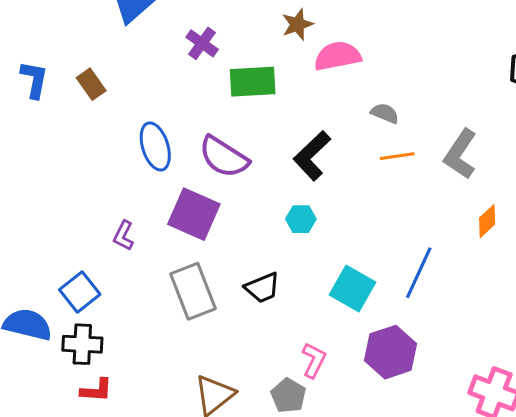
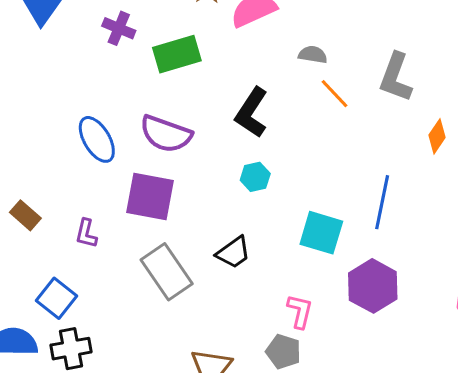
brown rectangle: (91, 84) -> (25, 215), moved
orange line: (397, 156) -> (335, 94), turned 68

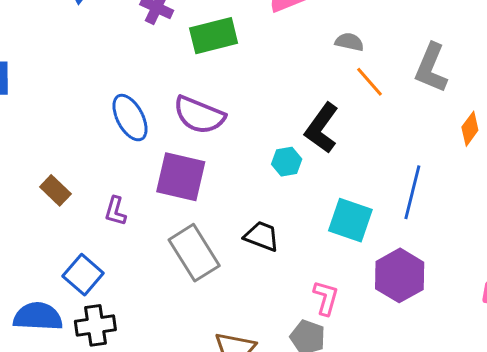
black L-shape: (252, 113) -> (322, 128), moved
black trapezoid: (233, 252) -> (262, 236), turned -126

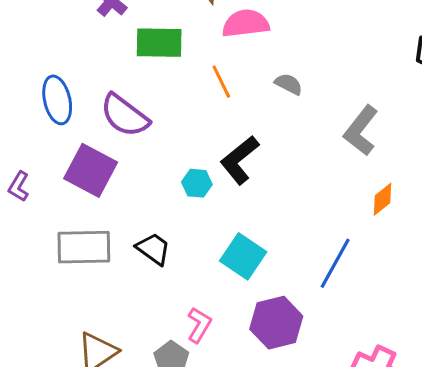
orange line: (369, 82) -> (221, 82), moved
blue line: (412, 192) -> (335, 263), moved
gray rectangle: (194, 253) -> (84, 247), turned -74

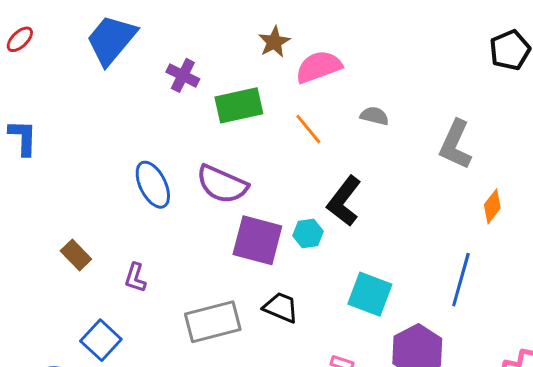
purple square: (91, 170) -> (257, 240), moved

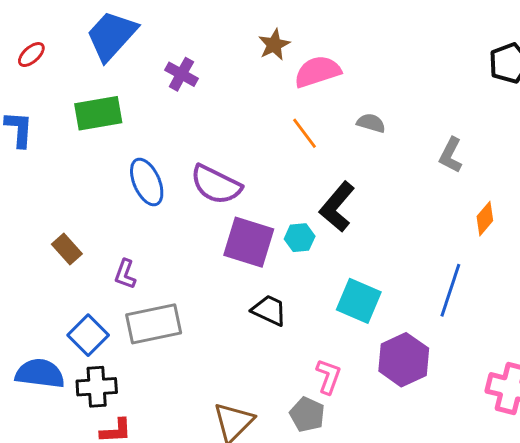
red ellipse: (20, 39) -> (31, 55), moved
green rectangle: (239, 105) -> (98, 113), moved
gray L-shape: (455, 145) -> (451, 155), size x0.7
gray rectangle: (213, 322) -> (154, 324), moved

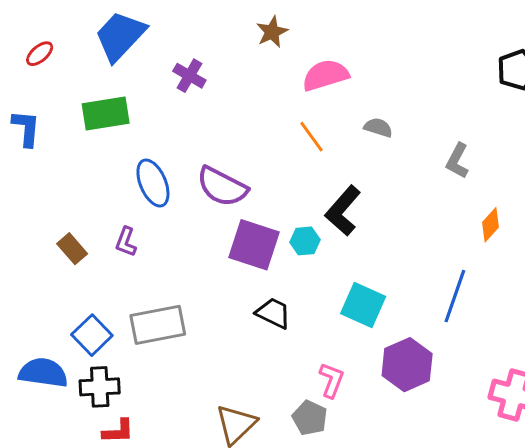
brown star: (274, 45) -> (272, 32), moved
purple L-shape: (125, 274) -> (126, 242), moved

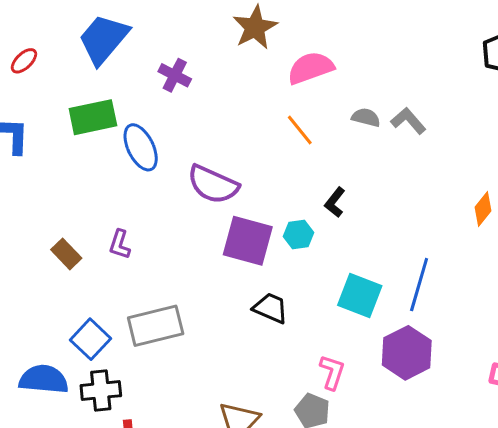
brown star: (272, 32) -> (255, 27), size x1.4
gray L-shape: (457, 161) -> (408, 121), moved, turned 114
blue ellipse: (153, 183) -> (141, 147), moved
black L-shape: (343, 211) -> (335, 202), size x0.6
blue line: (455, 296) -> (419, 285), moved

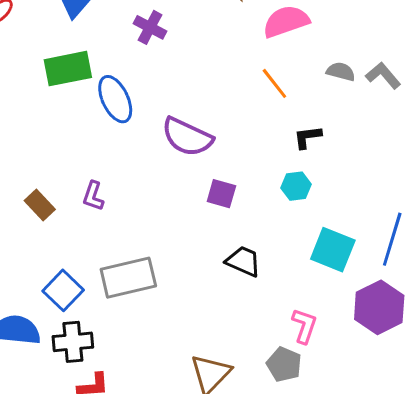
black L-shape: (335, 202) -> (308, 137), moved, turned 44
cyan hexagon: (298, 234) -> (296, 186), moved
purple square: (248, 241) -> (221, 194), size x0.6

